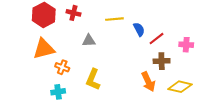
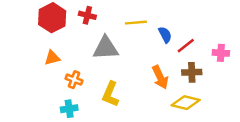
gray triangle: (89, 41) -> (106, 48), size x1.6
orange triangle: (44, 49) -> (52, 58), size x0.6
orange arrow: (148, 82) -> (160, 77), moved
yellow diamond: (180, 87) -> (186, 103), moved

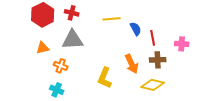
red line: (186, 46) -> (153, 38), turned -63
gray triangle: (106, 48) -> (73, 40), moved
yellow L-shape: (110, 94) -> (105, 78), moved
cyan cross: (69, 109) -> (57, 90), turned 32

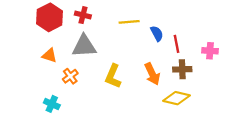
orange triangle: (43, 48) -> (49, 55), turned 32
orange cross: (61, 66) -> (70, 76), turned 32
yellow L-shape: (105, 78) -> (113, 76), moved
cyan cross: (57, 90) -> (52, 104), moved

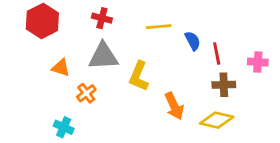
red hexagon: (49, 17) -> (42, 21), moved
orange arrow: (152, 74) -> (174, 106), moved
yellow L-shape: (113, 76) -> (139, 76), moved

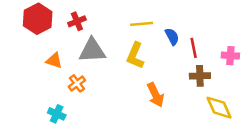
red cross: (102, 18) -> (77, 21), moved, turned -36
yellow L-shape: (139, 76) -> (135, 56), moved
yellow diamond: (217, 120) -> (219, 108), moved, turned 52

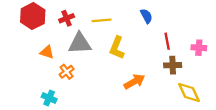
yellow line: (142, 24) -> (102, 20), moved
blue semicircle: (172, 37) -> (146, 16), moved
orange arrow: (156, 95) -> (134, 82), turned -95

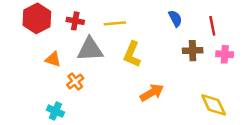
blue semicircle: (146, 16) -> (175, 18), moved
red cross: (67, 18) -> (75, 21), turned 32
red line: (167, 41) -> (212, 26), moved
brown cross: (173, 65) -> (193, 51), moved

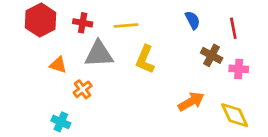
brown cross: (193, 51) -> (212, 55), turned 30
pink cross: (225, 54) -> (239, 69), moved
orange arrow: (152, 93) -> (191, 102), moved

